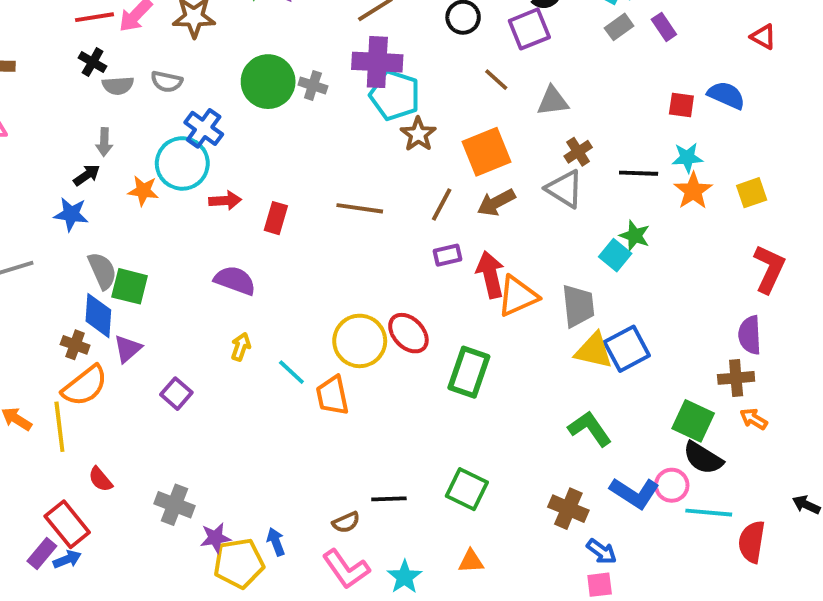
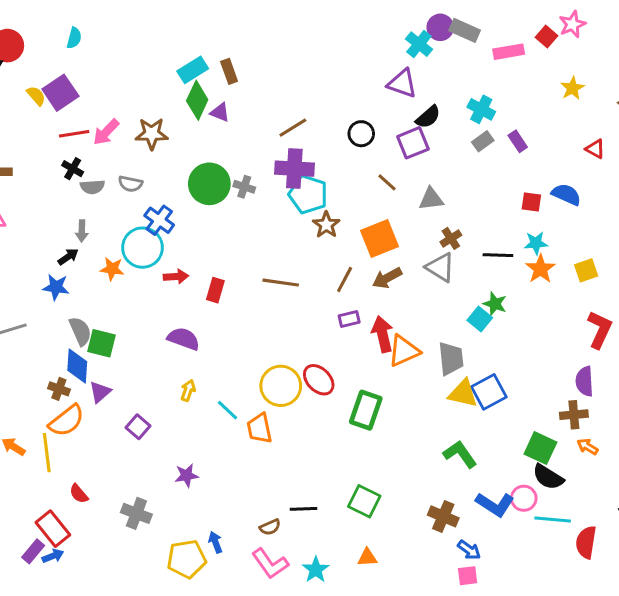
purple star: (215, 538) -> (187, 475), moved

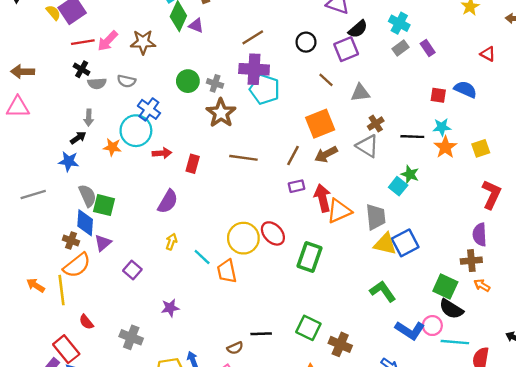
green circle: (209, 184) -> (188, 81), size x0.7
brown star: (326, 225) -> (221, 113), moved, size x1.4
purple semicircle: (184, 339) -> (168, 202), turned 100
brown cross: (443, 516) -> (340, 344), moved

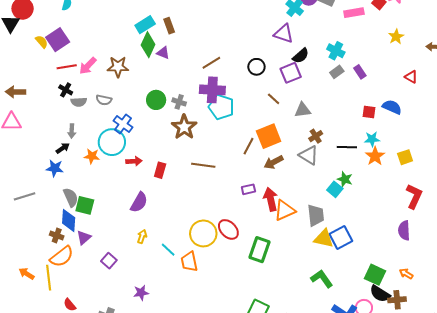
brown line: (293, 155) -> (248, 146), moved
brown cross: (471, 261) -> (397, 300), moved

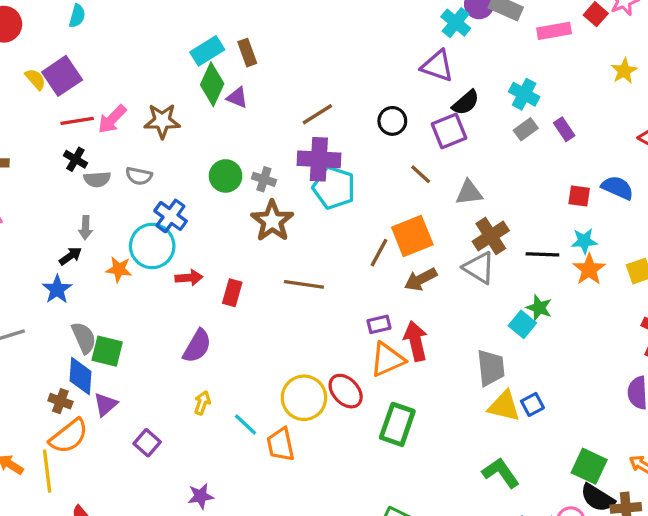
brown cross: (316, 136) -> (491, 236), size x1.5
blue star: (55, 168) -> (57, 289), turned 30
orange triangle: (285, 210) -> (387, 359), moved
blue square: (341, 237) -> (532, 404), size x0.6

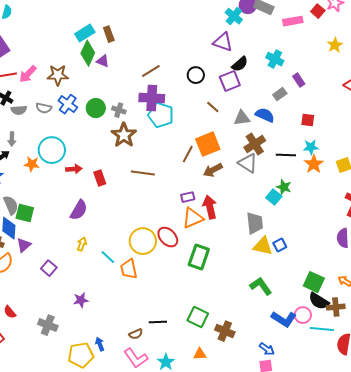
gray rectangle: (526, 129) -> (280, 94), moved
blue semicircle: (617, 188) -> (265, 115), moved
blue cross: (171, 216) -> (68, 104), moved
red rectangle: (232, 293) -> (100, 178), turned -35

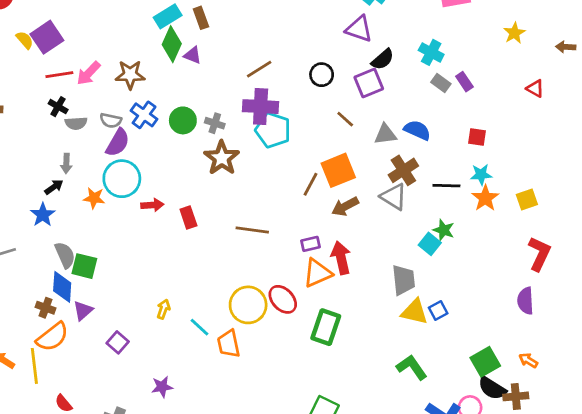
gray rectangle: (280, 94) -> (441, 83), moved, turned 72
brown line: (143, 173) -> (252, 230), moved
purple semicircle: (79, 210) -> (118, 143), moved
green square: (314, 282) -> (485, 362), turned 35

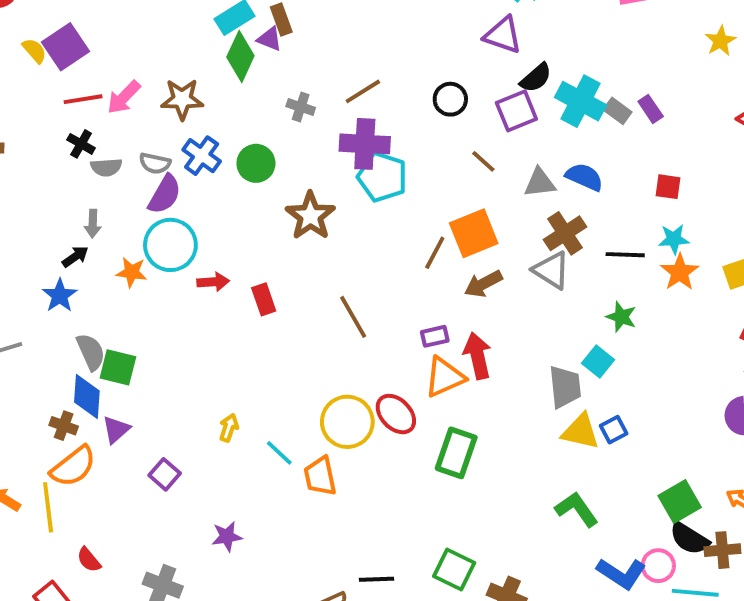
cyan cross: (431, 52) -> (581, 101), moved, size x1.4
purple triangle: (193, 55) -> (270, 39), moved
gray cross: (215, 123) -> (301, 107), moved
brown line: (252, 230) -> (353, 317), turned 52
cyan square: (430, 244) -> (598, 362), moved

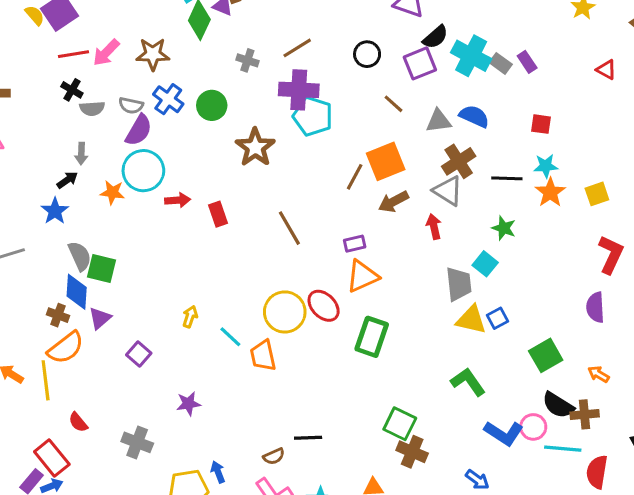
red arrow: (478, 356) -> (434, 227), moved, size x0.7
green square: (680, 501) -> (546, 355), moved
green square: (454, 570) -> (400, 424), moved

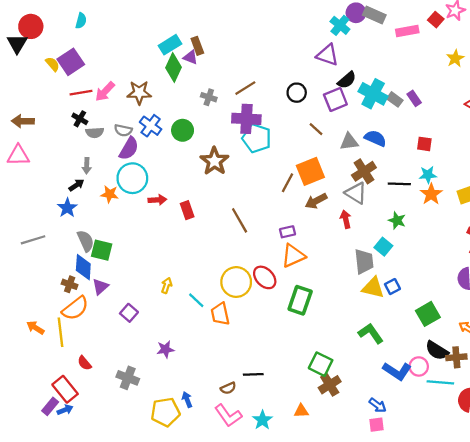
brown cross: (412, 452) -> (330, 385), turned 35

